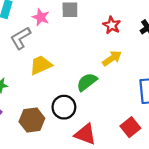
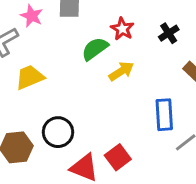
green semicircle: (87, 82) -> (95, 49), moved
red square: (130, 127) -> (118, 157), moved

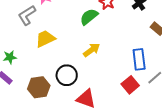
yellow arrow: (121, 71) -> (92, 50), moved
red square: (118, 157) -> (130, 85), moved

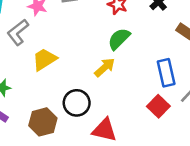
green semicircle: (89, 17) -> (119, 39), moved

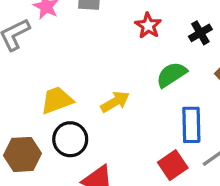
green semicircle: (119, 39) -> (171, 75), moved
yellow trapezoid: (44, 59) -> (57, 100), moved

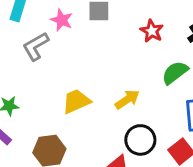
black circle: (70, 139) -> (140, 140), moved

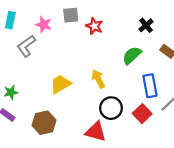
red star: (152, 31) -> (94, 26), moved
yellow arrow: (127, 99) -> (98, 79), turned -78

